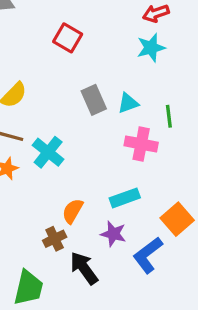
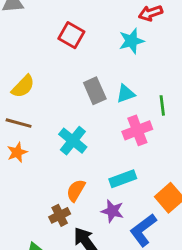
cyan star: (151, 48) -> (131, 41), moved
pink cross: (141, 144) -> (137, 130), turned -32
cyan cross: (48, 152) -> (73, 141), moved

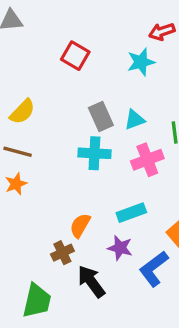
cyan cross: (73, 141) -> (94, 153), moved, turned -36

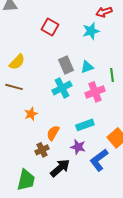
cyan cross: (94, 153) -> (62, 88), turned -30
orange star: (16, 184) -> (31, 114), moved
black arrow: (91, 282) -> (60, 168), turned 85

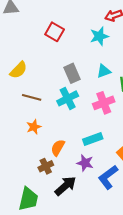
cyan triangle: (87, 67) -> (104, 71), moved
brown line: (14, 87) -> (32, 97), moved

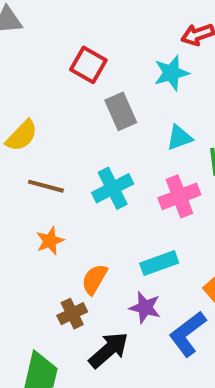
gray rectangle: (72, 73) -> (121, 111), moved

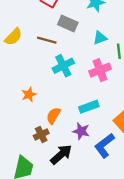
gray rectangle: (121, 111) -> (68, 23), turned -42
brown line: (46, 186) -> (47, 40), moved

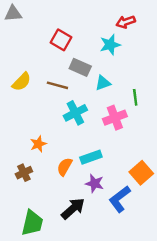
cyan triangle: (100, 38) -> (103, 83), moved
cyan rectangle: (89, 107) -> (91, 157), moved
brown cross: (41, 134) -> (24, 173), moved

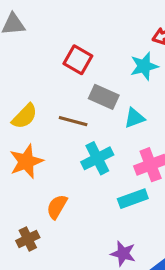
orange star: (38, 144) -> (26, 162), moved, size x1.5
cyan rectangle: (91, 157) -> (133, 199), moved
orange semicircle: (65, 167) -> (57, 207), moved

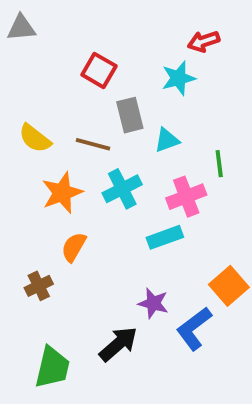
gray rectangle: (104, 97) -> (130, 115), turned 52
yellow semicircle: (25, 116) -> (35, 138), turned 84
orange star: (26, 162) -> (62, 193), moved

